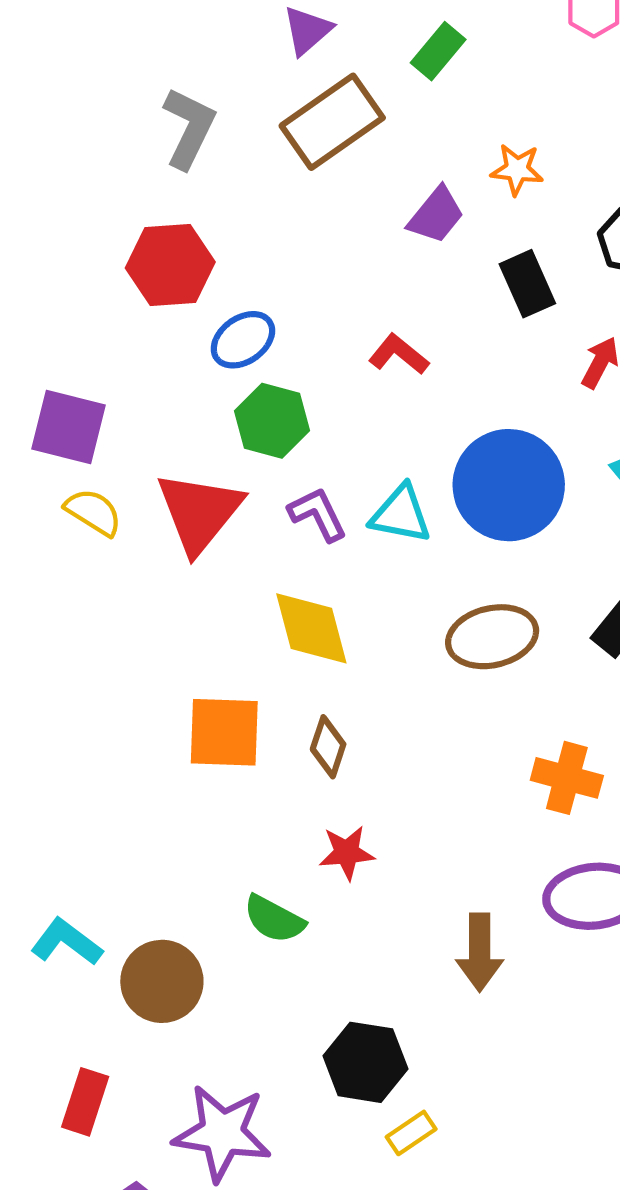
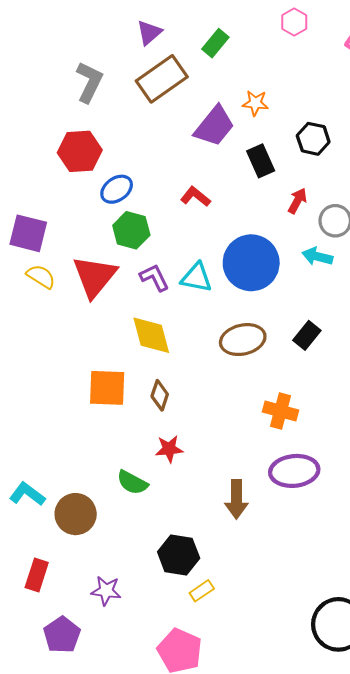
purple trapezoid: (436, 215) -> (214, 126), size x1.4
purple star: (222, 1133) -> (106, 591), size x0.6

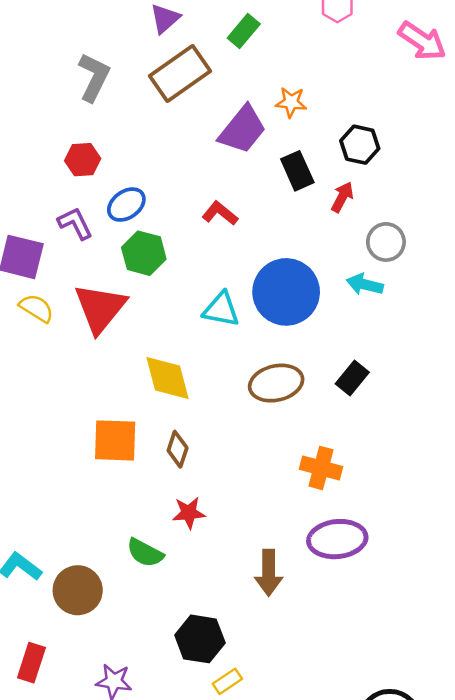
red hexagon: (80, 151) -> (83, 160), size x0.7
red arrow: (297, 201) -> (342, 197), moved
purple L-shape: (154, 278) -> (75, 223), moved

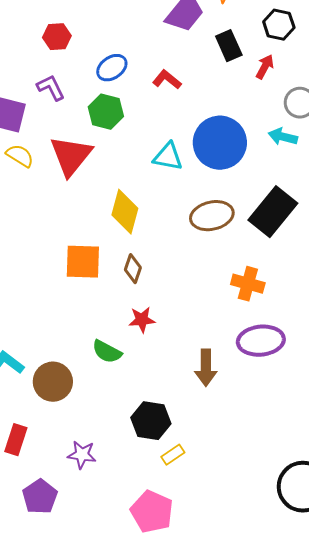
blue ellipse: (126, 205) -> (112, 68), moved
yellow diamond: (168, 378) -> (125, 212), turned 30
black rectangle: (352, 378) -> (273, 212), size x1.8

